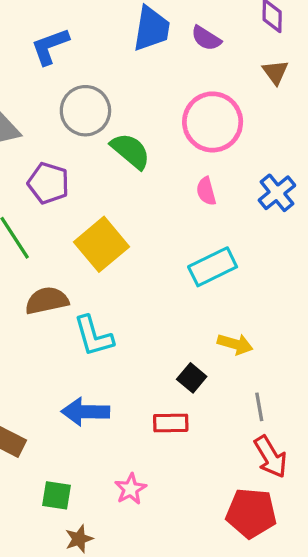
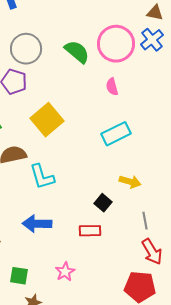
brown triangle: (275, 72) -> (155, 13), turned -42
gray circle: (85, 111) -> (26, 49), moved
green semicircle: (130, 151) -> (77, 52), moved
blue cross: (277, 193) -> (152, 40), moved

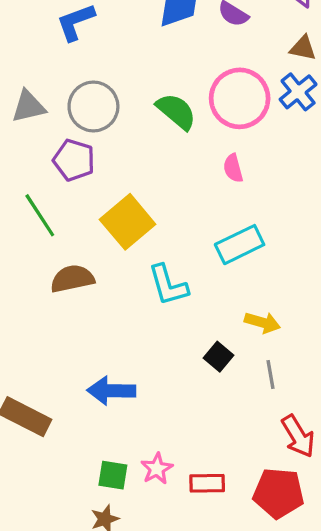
cyan L-shape: (42, 177) -> (168, 285), moved
gray line: (145, 221) -> (270, 374), moved
red rectangle: (90, 231) -> (207, 483), moved
green square: (19, 276) -> (113, 475), moved

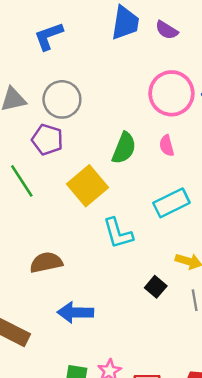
green semicircle: (176, 111) -> (124, 148), moved, turned 72
brown semicircle: (72, 279) -> (46, 262), moved

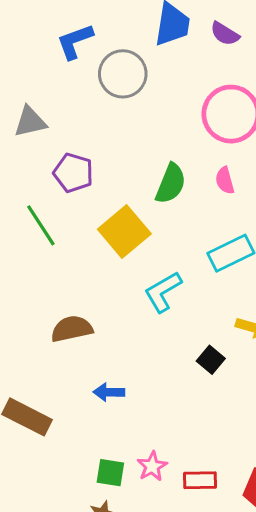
gray circle: (62, 99) -> (123, 74), moved
cyan L-shape: (118, 233) -> (163, 292), turned 76
blue arrow: (75, 312) -> (109, 392), size x0.7

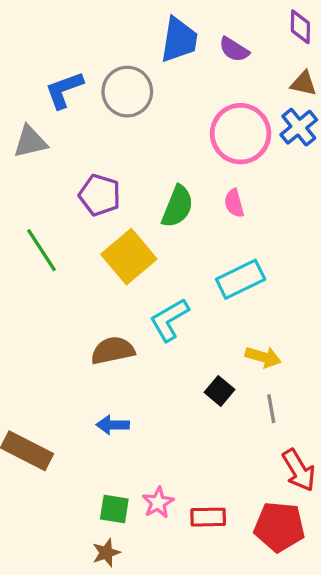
blue L-shape: (75, 41) -> (64, 90), moved
purple pentagon: (73, 173) -> (100, 195), moved
brown semicircle: (72, 329) -> (113, 350), moved

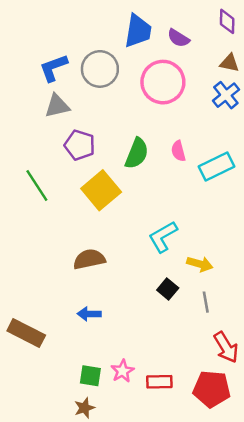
pink circle: (241, 134) -> (163, 82), moved
gray triangle: (30, 142) -> (57, 106), moved
cyan rectangle: (241, 279) -> (216, 166), moved
cyan L-shape: (169, 320) -> (163, 237), moved

